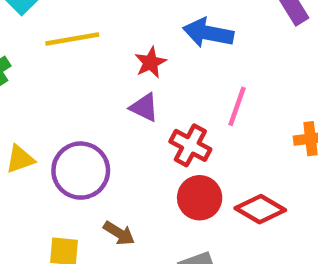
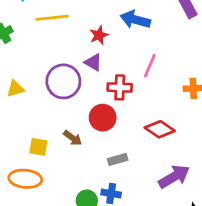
red cross: (190, 145) -> (120, 87), turned -30
purple circle: (81, 171) -> (63, 81), moved
red circle: (200, 198) -> (103, 118), moved

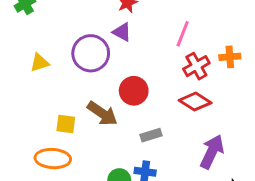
red cross: (120, 87) -> (196, 66), moved, turned -30
brown arrow: (73, 138) -> (102, 113), size x1.5
purple arrow: (174, 177) -> (212, 152), turned -32

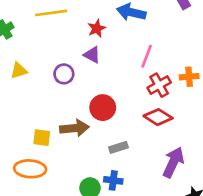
purple circle: (91, 53) -> (64, 74), size x0.6
yellow triangle: (40, 63) -> (19, 71), moved
brown arrow: (102, 113) -> (74, 128), turned -40

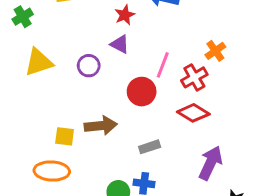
pink line: (147, 56) -> (163, 65), moved
yellow triangle: (19, 71) -> (39, 62), size x1.5
orange cross: (189, 77) -> (215, 51), moved, turned -30
red circle: (103, 108) -> (142, 92), moved

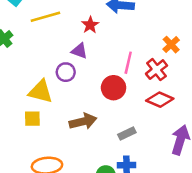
purple triangle: (120, 44) -> (79, 51), moved
yellow triangle: (39, 62) -> (41, 92), moved, turned 40
yellow square: (65, 136) -> (32, 119), moved

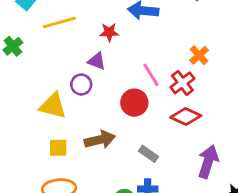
red star: (90, 25) -> (109, 32), turned 30
pink line: (128, 63) -> (151, 75), turned -45
yellow square: (32, 119) -> (58, 148), moved
gray rectangle: (127, 134) -> (149, 154), turned 60

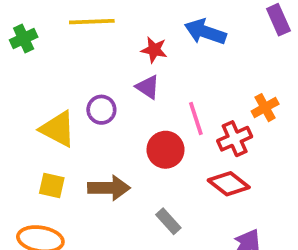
purple triangle: (97, 61) -> (148, 87), moved

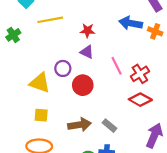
blue arrow: (205, 32) -> (131, 23), moved
orange cross: (265, 108) -> (155, 31), moved, turned -32
red circle: (166, 150) -> (83, 85), moved
brown arrow: (109, 188) -> (79, 125), moved

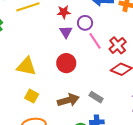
purple triangle: (87, 52) -> (66, 32), turned 40
purple circle: (63, 68) -> (85, 23), moved
yellow square: (41, 115) -> (32, 96), turned 32

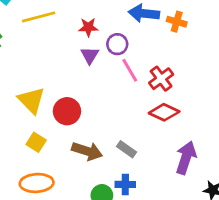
red circle: (66, 63) -> (67, 111), moved
yellow triangle: (26, 66) -> (31, 100), turned 30
brown arrow: (68, 100) -> (87, 151), turned 30

